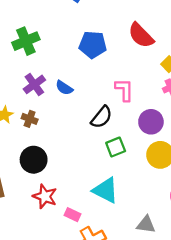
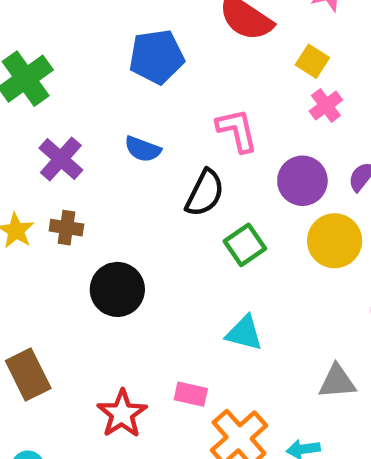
blue semicircle: (64, 88) -> (143, 149), moved
black circle: (34, 160) -> (117, 289), moved
cyan triangle: (106, 190) -> (244, 333), size x0.7
red star: (45, 196) -> (122, 414), moved, turned 30

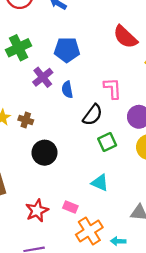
blue pentagon: (157, 57) -> (67, 50), moved
blue semicircle: (143, 149) -> (67, 90), turned 49
purple cross: (61, 159) -> (43, 77), moved

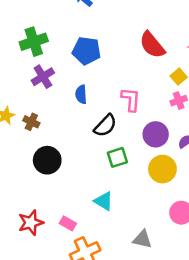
purple cross: (43, 77) -> (43, 77), moved

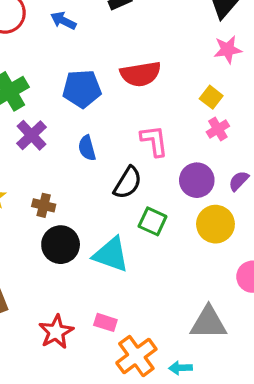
red semicircle: (152, 45) -> (141, 74), moved, turned -48
brown cross: (31, 122) -> (44, 205), moved
green square: (117, 157) -> (153, 221), turned -36
cyan triangle: (104, 201) -> (111, 254), moved, size x1.4
gray triangle: (142, 239) -> (208, 323), size x1.4

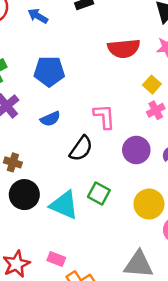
red semicircle: (141, 74) -> (124, 48), moved
blue semicircle: (87, 148) -> (50, 119), turned -102
green square: (153, 221) -> (99, 194), moved
yellow circle: (215, 224) -> (149, 204), moved

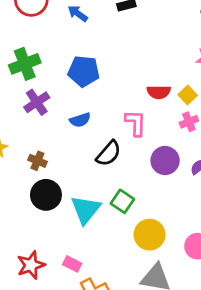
red semicircle: (124, 48) -> (159, 92), moved, size x0.7
yellow circle: (149, 204) -> (150, 235), moved
cyan triangle: (64, 205) -> (86, 210), turned 40

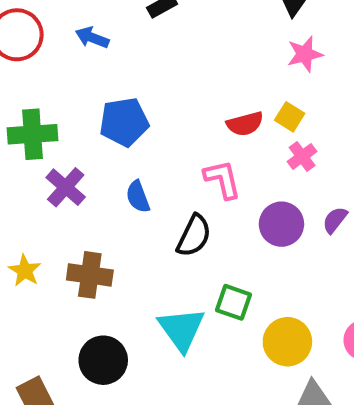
green cross: (25, 64) -> (32, 134), turned 32
blue semicircle: (80, 120) -> (138, 197), turned 102
brown cross: (37, 161) -> (90, 275), size x1.5
black circle: (46, 195) -> (103, 360), moved

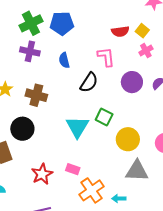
green cross: (32, 134) -> (31, 23), moved, turned -30
purple cross: (66, 187) -> (30, 51), turned -36
black circle: (103, 360) -> (22, 129), moved

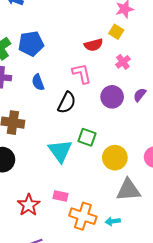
yellow square: (142, 31) -> (116, 32), moved
orange cross: (92, 190) -> (83, 216), turned -30

